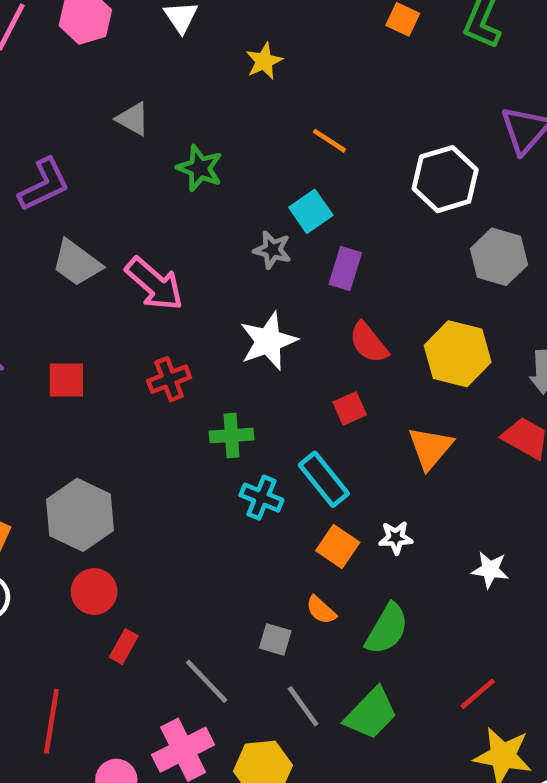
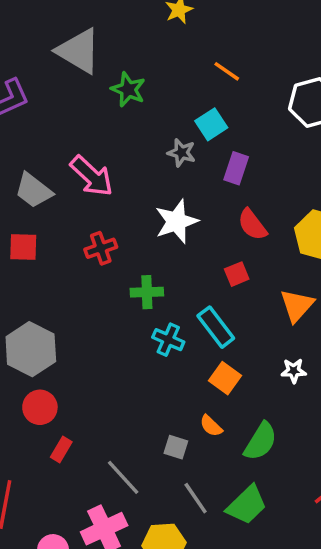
gray triangle: (133, 119) -> (79, 51), size x1.8
gray trapezoid: (77, 263) -> (33, 190), moved
white star: (396, 538) -> (294, 371), moved

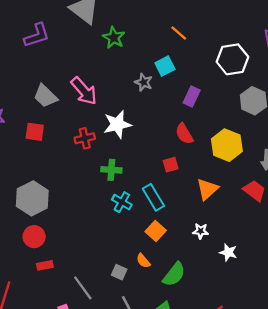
purple rectangle: (236, 168) -> (192, 97), moved
white star: (176, 221) -> (117, 124), moved
red rectangle: (61, 450) -> (45, 265), turned 42

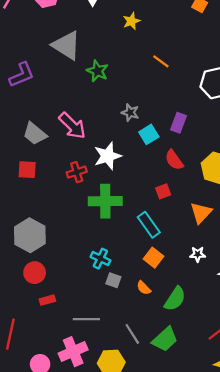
cyan square: (165, 66) -> (149, 134), moved
green cross: (111, 170) -> (105, 201), size x1.6
cyan cross: (122, 202) -> (100, 259), moved
gray square: (119, 272) -> (113, 280), moved
gray line: (83, 288) -> (86, 319), turned -50

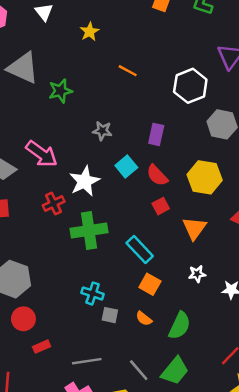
green star: (97, 71) -> (60, 91), turned -30
cyan square: (149, 134) -> (126, 167), moved
red square: (163, 191) -> (161, 206), moved

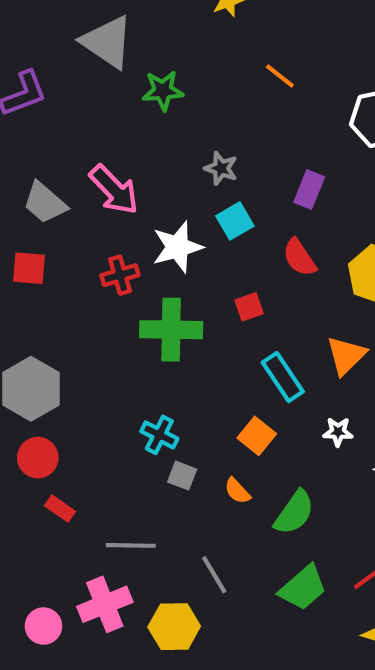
cyan square: (126, 167) -> (235, 221), moved
red square: (161, 206) -> (249, 307), moved
cyan rectangle: (140, 249) -> (283, 377), moved
red rectangle: (42, 347) -> (60, 509), turned 49
green trapezoid: (175, 371) -> (303, 588), moved

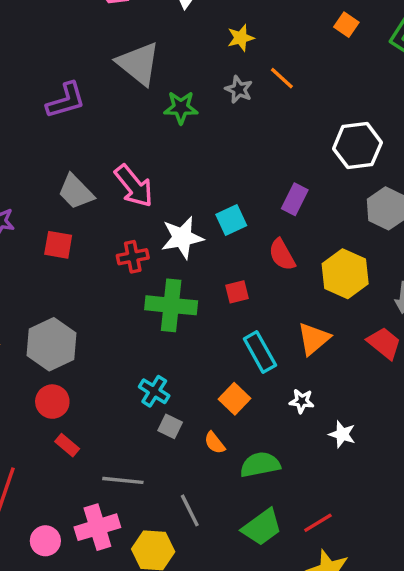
orange line: (280, 76) -> (282, 78), moved
gray star: (221, 168) -> (239, 89), moved
green semicircle: (294, 513) -> (260, 465), turned -141

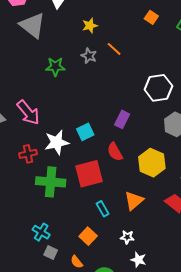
gray triangle: (138, 64) -> (32, 25), moved
red square: (237, 292) -> (89, 174), size x2.0
cyan rectangle: (260, 352) -> (103, 209), size x0.7
white star: (342, 434) -> (138, 260), moved

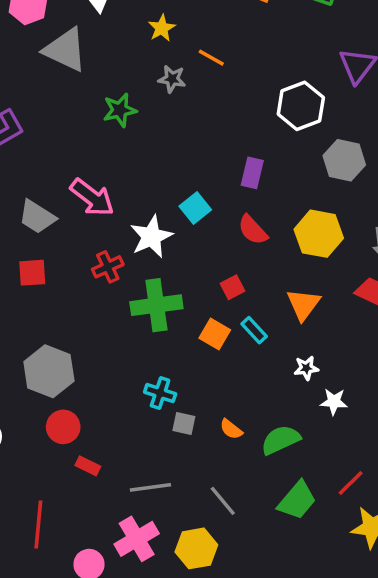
red square: (89, 174) -> (232, 287), moved, size x0.5
orange square: (88, 236) -> (215, 334), moved

